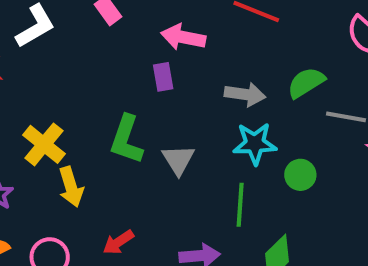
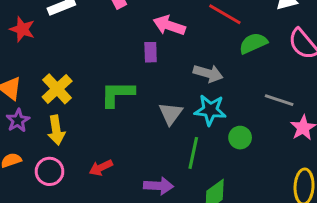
green semicircle: (306, 83) -> (253, 43), moved
green L-shape: (126, 140) -> (117, 94), turned 63
gray triangle: (178, 160) -> (171, 114), moved
yellow arrow: (71, 187) -> (56, 130), moved

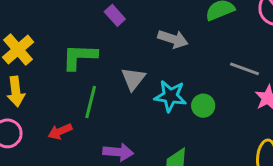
purple rectangle: (151, 52) -> (115, 15), turned -42
cyan star: (210, 110) -> (170, 96), moved
green line: (193, 153) -> (91, 102), moved

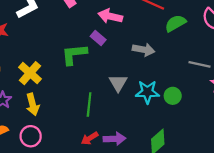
green L-shape: (80, 57) -> (74, 54), moved
red arrow: (60, 131) -> (90, 138), moved

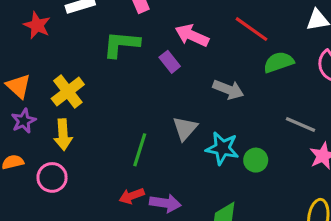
green L-shape: (74, 54) -> (121, 44), moved

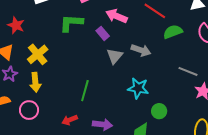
red star: (37, 25) -> (16, 25), moved
gray triangle: (185, 128) -> (115, 56), moved
green circle: (256, 160) -> (159, 111), moved
red arrow: (132, 196) -> (70, 120), moved

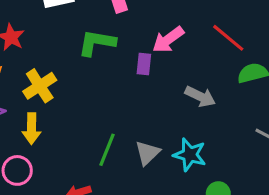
pink arrow: (117, 16) -> (168, 40), turned -65
purple rectangle: (103, 33) -> (144, 64), turned 40
gray triangle: (115, 56) -> (147, 153), moved

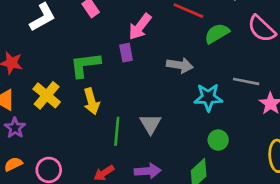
green L-shape: (97, 43) -> (85, 65), moved
yellow arrow: (32, 129) -> (91, 101), moved
cyan star: (190, 155) -> (208, 97), moved

